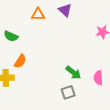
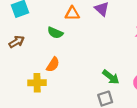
green semicircle: (11, 36) -> (55, 33), moved

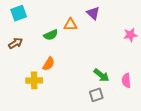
orange triangle: (72, 13) -> (70, 25), moved
green semicircle: (55, 33) -> (51, 35), turned -48

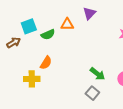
cyan square: (19, 13) -> (29, 26), moved
purple triangle: (93, 13) -> (89, 13), turned 32
gray square: (96, 95) -> (92, 93), turned -32

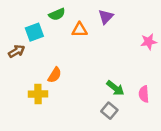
green semicircle: (48, 34) -> (57, 14), moved

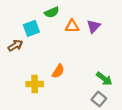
purple triangle: (106, 17) -> (94, 26), moved
orange semicircle: (55, 75) -> (58, 71), moved

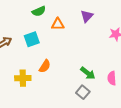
purple triangle: (94, 26) -> (87, 16), moved
cyan square: (31, 28) -> (32, 39), moved

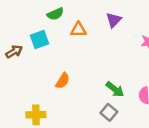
cyan square: (32, 39) -> (40, 39), moved
yellow cross: (23, 78) -> (36, 115), moved

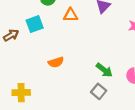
orange semicircle: (63, 81) -> (56, 62), turned 40
yellow cross: (36, 115) -> (21, 93), moved

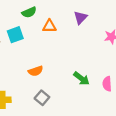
gray square: (99, 91) -> (42, 98), moved

